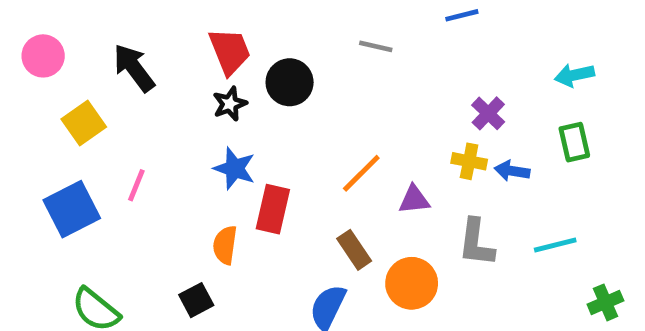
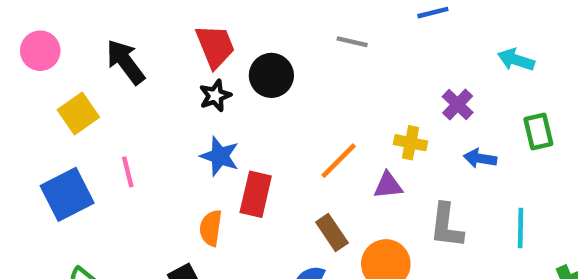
cyan arrow: (574, 75) -> (516, 60), moved, turned 30
yellow cross: (469, 161) -> (410, 143), moved
pink line: (136, 185) -> (128, 172), turned -36
cyan line: (555, 245) -> (520, 228), turned -75

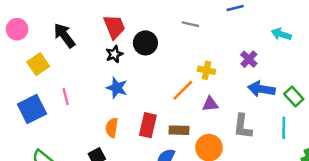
green rectangle: (538, 132) -> (294, 97), moved, turned -30
yellow cross: (410, 143) -> (206, 70), moved
blue arrow: (480, 158) -> (261, 89), size x1.5
red rectangle: (256, 194) -> (148, 125), moved
brown rectangle: (332, 232) -> (179, 130), turned -54

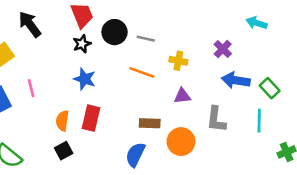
gray line: (190, 24) -> (146, 39), moved
orange line: (183, 90) -> (142, 72), moved, turned 65
red rectangle: (148, 125) -> (91, 118), moved
orange semicircle: (112, 128) -> (62, 121), moved

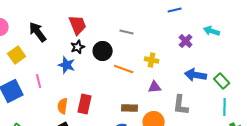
black circle: (115, 32) -> (103, 51), moved
gray line: (146, 39) -> (127, 32), moved
purple cross: (223, 49) -> (186, 41), moved
blue star: (85, 79) -> (67, 65), moved
cyan line: (259, 121) -> (225, 107), moved

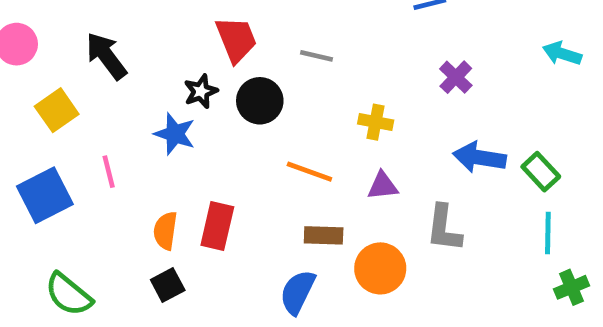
red trapezoid: (78, 25) -> (236, 39), moved
cyan arrow: (212, 31) -> (562, 54), moved
orange line: (124, 69) -> (309, 172), moved

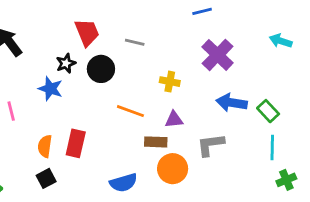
purple cross: (456, 77) -> (218, 55), size x1.6
gray L-shape: (444, 228) -> (210, 145), turned 76
brown rectangle: (324, 235) -> (156, 142), moved
blue semicircle: (298, 292) -> (123, 183), turned -132

